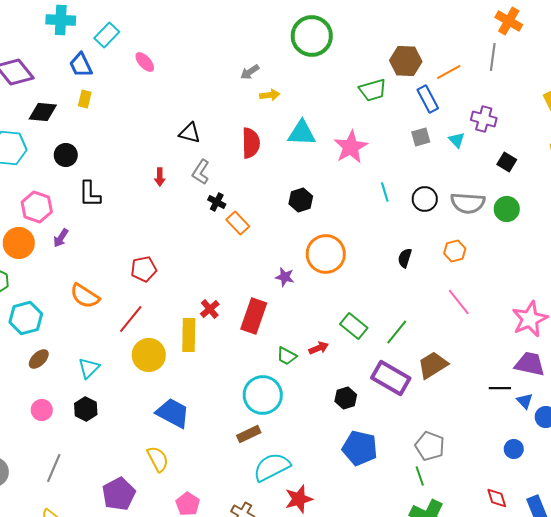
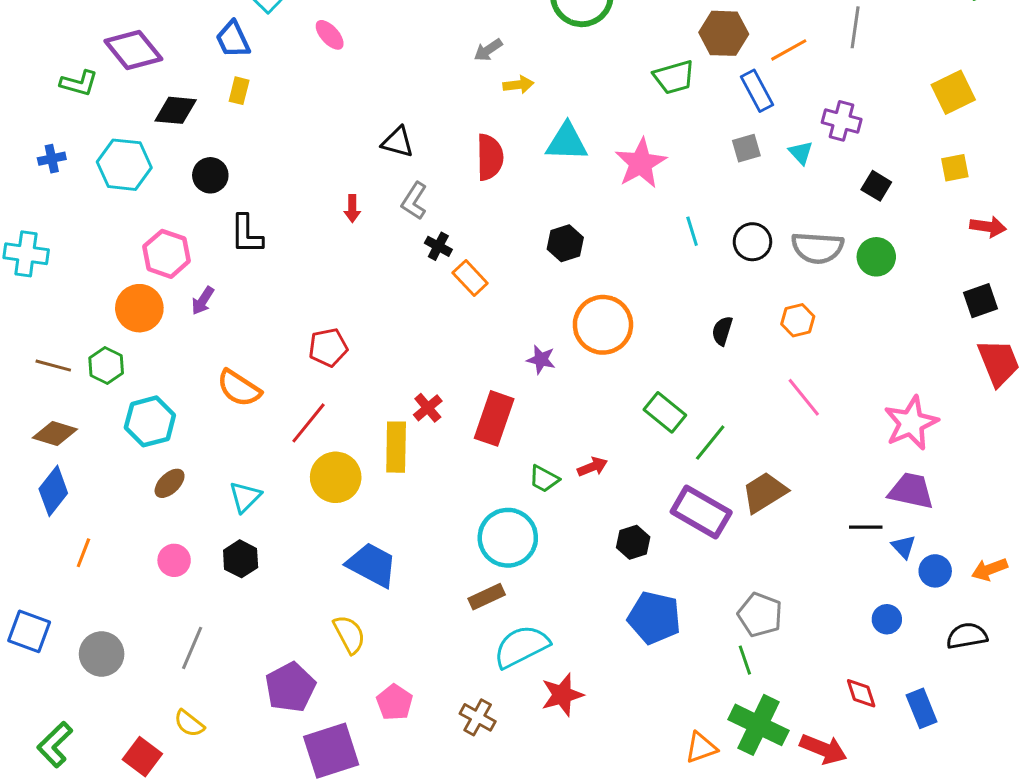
green rectangle: (354, 326) -> (665, 412), moved

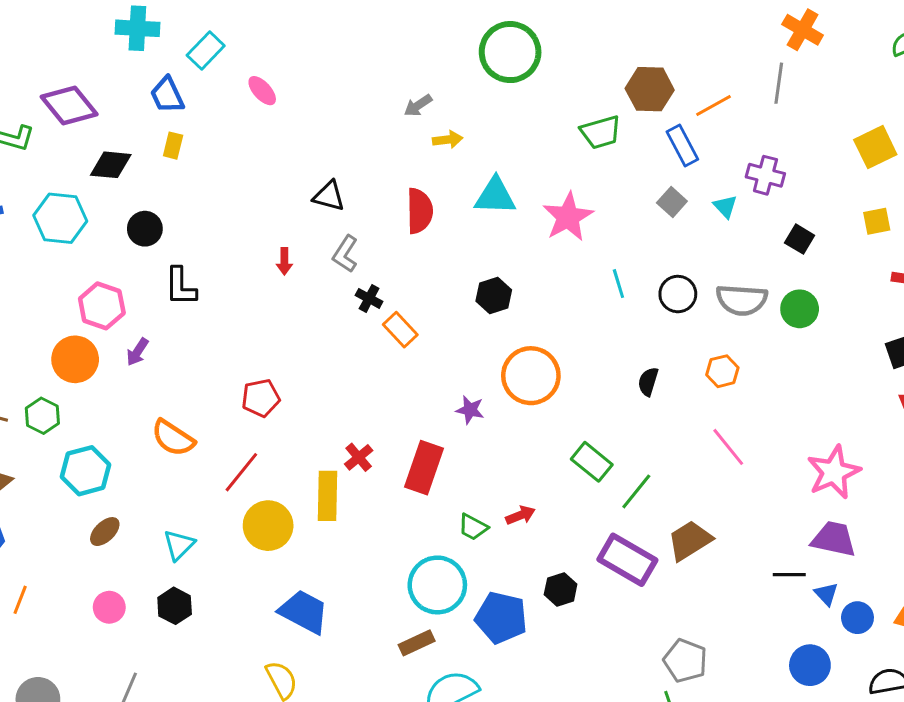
gray square: (746, 148) -> (672, 202), turned -32
blue pentagon: (654, 618) -> (501, 618), moved
blue circle: (887, 619) -> (810, 665), size x1.4

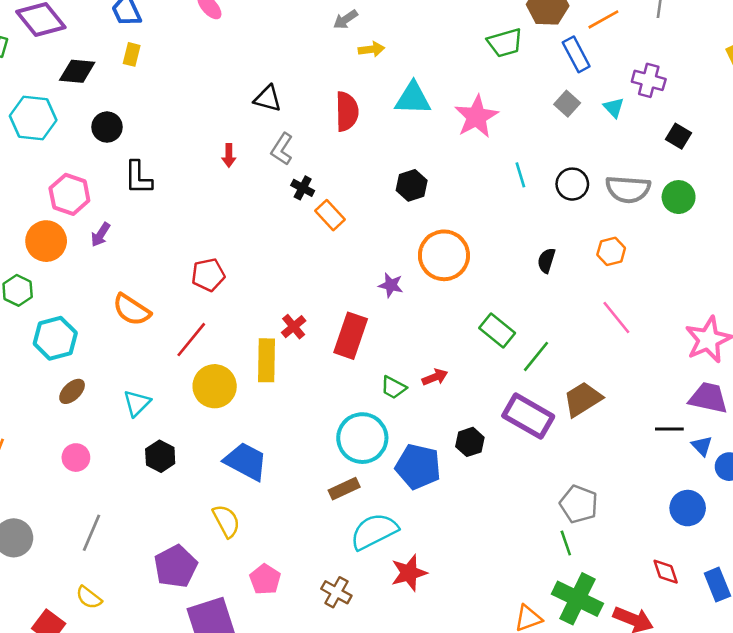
black hexagon: (175, 606) -> (160, 456), moved

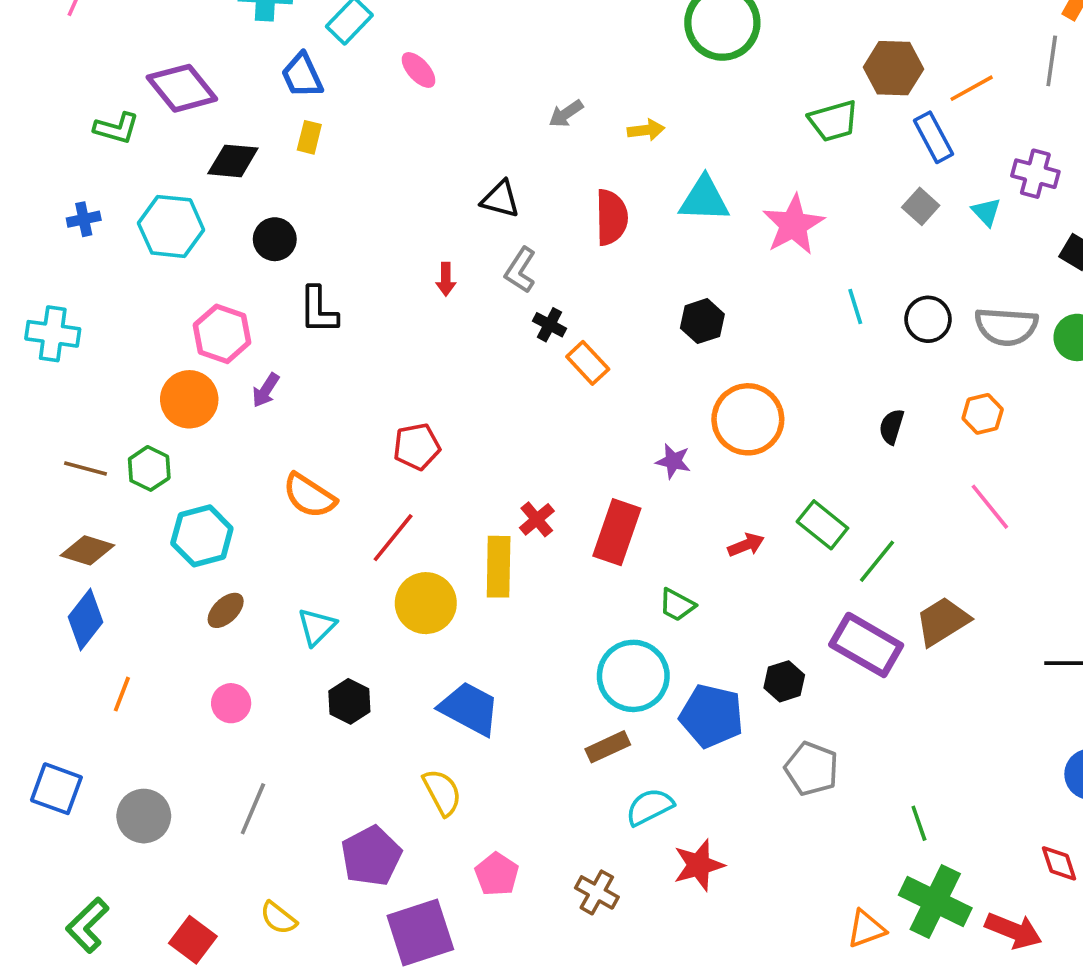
gray arrow: (345, 19) -> (566, 114), moved
red arrow: (435, 377) -> (746, 545), moved
gray pentagon: (579, 504) -> (812, 769), moved
cyan semicircle: (374, 531) -> (650, 807), size x0.7
yellow semicircle: (89, 597) -> (278, 918), moved

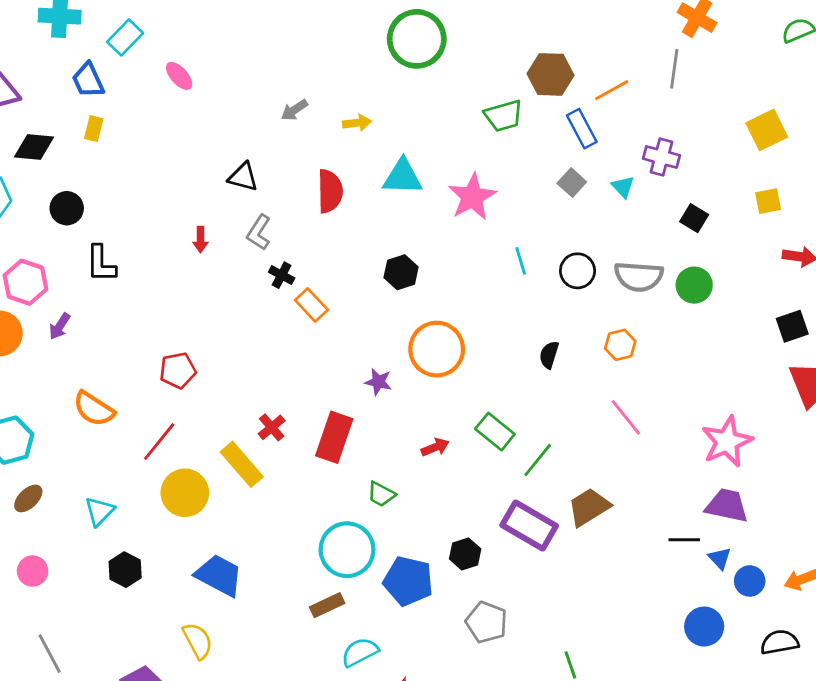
yellow rectangle: (499, 567) -> (242, 464), turned -42
gray line: (253, 809) -> (50, 654), turned -51

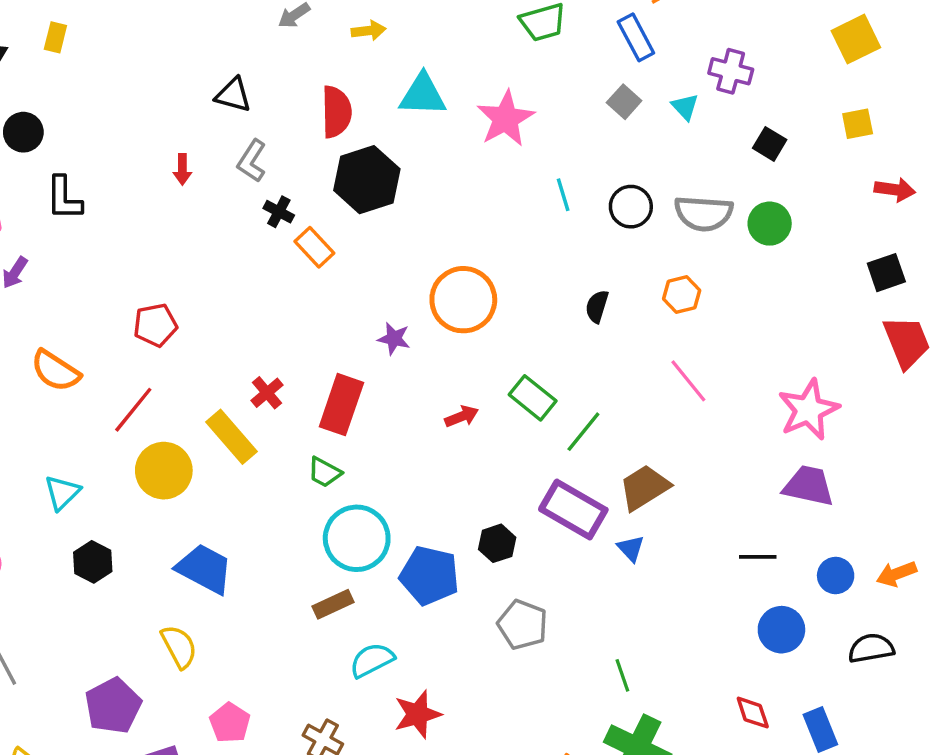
black hexagon: (401, 272) -> (367, 180), moved, size x1.6
green trapezoid: (381, 494) -> (325, 472), moved
black line: (684, 540) -> (758, 557), moved
blue triangle: (720, 558) -> (631, 548), moved

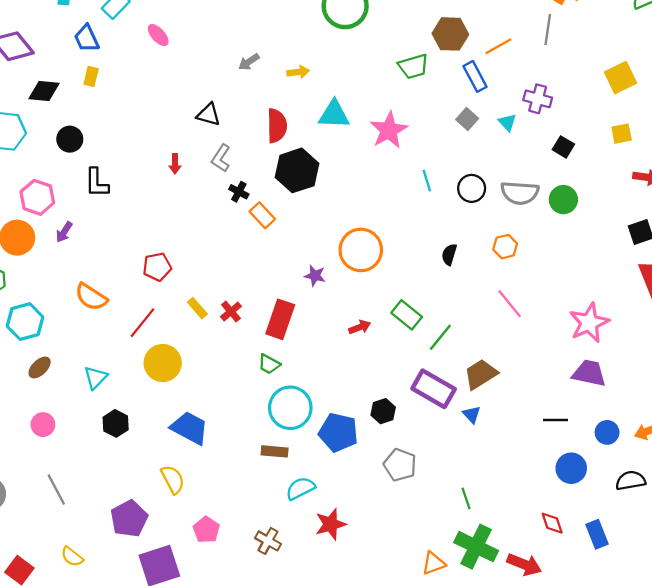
yellow rectangle: (231, 437) -> (197, 308), moved, size x0.6
brown rectangle: (333, 604) -> (275, 451), turned 30

